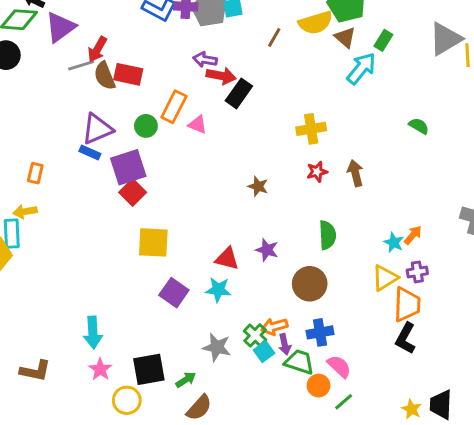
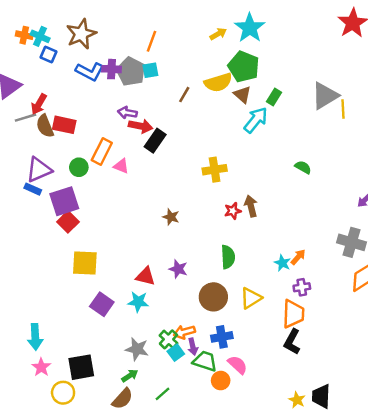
red star: (317, 172) -> (233, 211), moved
yellow triangle: (385, 278) -> (251, 298), moved
green arrow: (186, 380) -> (130, 376), moved
green line: (344, 402) -> (162, 394), moved

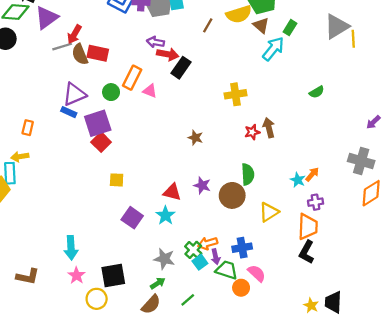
green semicircle: (303, 167) -> (317, 92), turned 120
yellow square: (85, 263) -> (117, 180), size x0.6
brown circle: (213, 297) -> (232, 195), moved
cyan star: (138, 302) -> (165, 215), turned 30

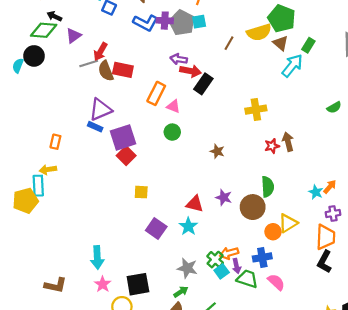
purple triangle: (47, 18) -> (74, 36), size x0.7
green circle: (111, 92) -> (172, 132), moved
orange circle: (241, 288) -> (273, 232), moved

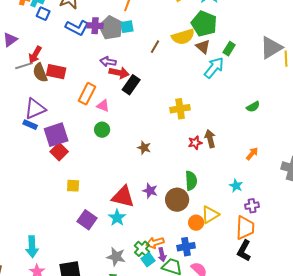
orange arrow: (330, 187) -> (252, 154), moved
red triangle: (195, 204) -> (123, 197), size x1.4

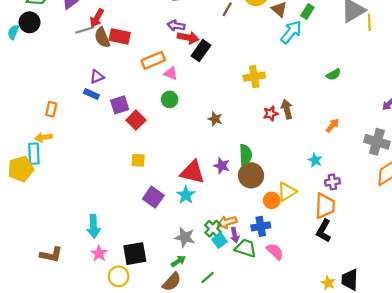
orange rectangle: (87, 94) -> (153, 60), turned 40
purple triangle: (35, 109) -> (97, 77), size x0.6
purple square: (56, 135) -> (120, 105), size x0.7
red square: (59, 152) -> (136, 120), moved
green semicircle: (191, 181) -> (246, 155), moved

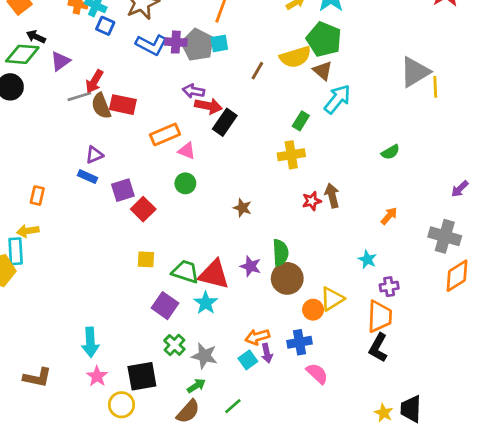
green rectangle: (307, 11) -> (301, 121), moved
green cross: (213, 229) -> (174, 345), moved
green trapezoid: (246, 248) -> (185, 272), moved

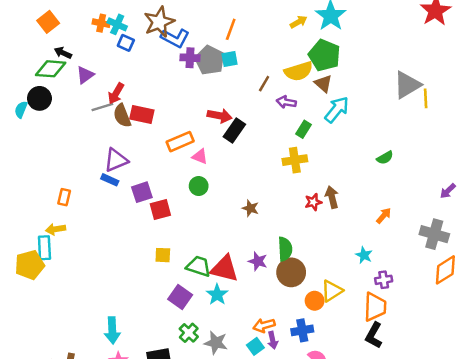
blue L-shape: (151, 45) -> (175, 38), moved
purple arrow: (194, 91) -> (286, 102), moved
purple triangle: (94, 155) -> (116, 160), size x1.5
red square: (143, 209) -> (160, 209), turned 30

